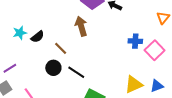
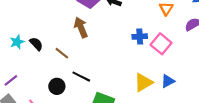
black semicircle: (38, 37) -> (36, 44), turned -88
black circle: (53, 68) -> (57, 86), moved

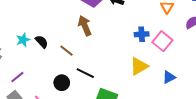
yellow triangle: (143, 82) -> (139, 66), moved

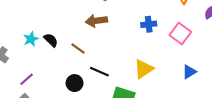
brown arrow: (85, 26) -> (96, 21), turned -72
blue cross: (142, 34) -> (149, 24), moved
yellow triangle: (139, 66) -> (144, 69), moved

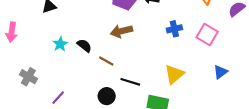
cyan star: (31, 39) -> (60, 44), moved
black semicircle: (51, 40) -> (84, 46), moved

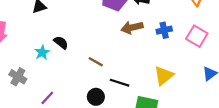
brown arrow: (121, 31) -> (132, 28), moved
cyan star: (60, 44) -> (42, 52), moved
black semicircle: (84, 46) -> (61, 43), moved

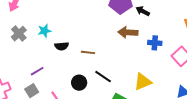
black semicircle: (61, 43) -> (62, 46), moved, turned 120
brown line: (96, 62) -> (88, 52), turned -40
gray cross: (18, 77) -> (19, 34), moved

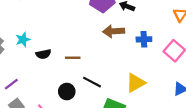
purple line: (37, 71) -> (11, 84), moved

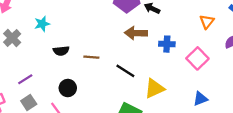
cyan star: (23, 40) -> (42, 24), moved
black line: (92, 82) -> (125, 71), moved
black circle: (67, 92) -> (68, 88), moved

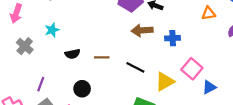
orange triangle: (207, 22) -> (209, 13), turned 48
pink square: (197, 58) -> (192, 69), moved
purple line: (25, 79) -> (41, 84), turned -32

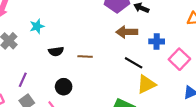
black line: (135, 67) -> (134, 63), moved
pink square: (192, 69) -> (179, 59), moved

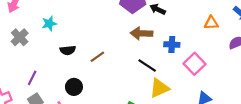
brown line: (85, 57) -> (97, 57), turned -40

